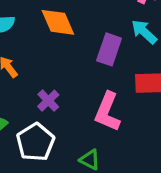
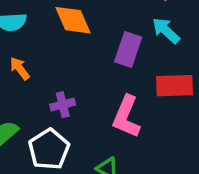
purple cross: (48, 101) -> (63, 105), turned 30

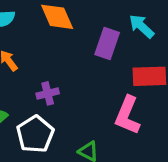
pink L-shape: (126, 117) -> (127, 115), moved

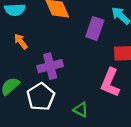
purple cross: (48, 93) -> (50, 66), size x1.5

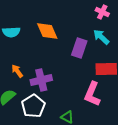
orange arrow: (21, 41) -> (17, 71), moved

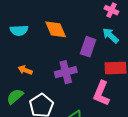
orange arrow: (17, 71) -> (25, 70), turned -32
purple cross: (41, 80) -> (66, 72), moved

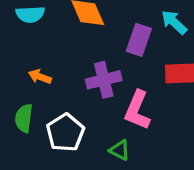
pink L-shape: (101, 93) -> (137, 110), moved
green semicircle: (15, 96) -> (24, 118), turned -42

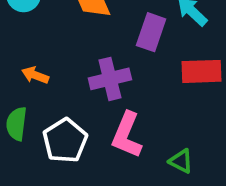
pink L-shape: (137, 110) -> (127, 135), moved
green triangle: (120, 150) -> (181, 161), moved

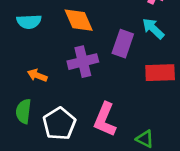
purple cross: (110, 79) -> (83, 62), moved

